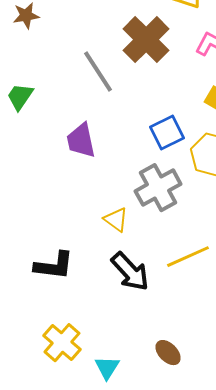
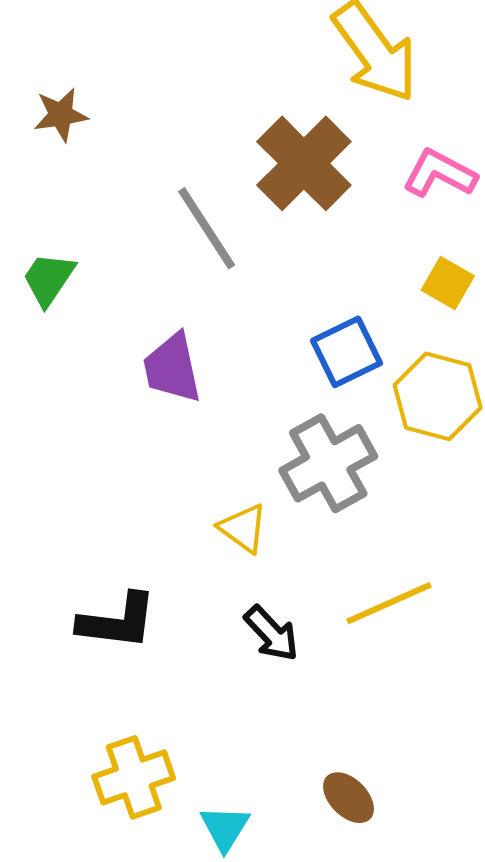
black arrow: (130, 272) -> (272, 633), size x0.7
yellow cross: (62, 343) -> (134, 777), turned 30

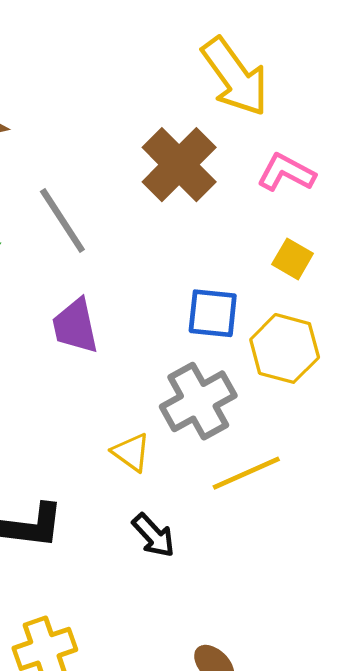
gray line: (207, 228) -> (62, 221), moved
blue square: (346, 352) -> (213, 313), turned 32
yellow line: (389, 603) -> (246, 473), moved

